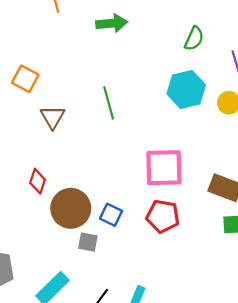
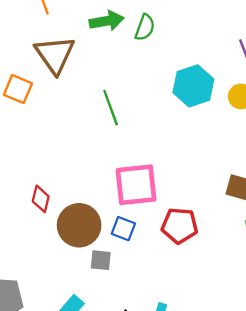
green semicircle: (194, 39) -> (145, 27), moved
brown triangle: (53, 117) -> (55, 55), moved, size x1.5
pink square: (164, 168) -> (136, 185), moved

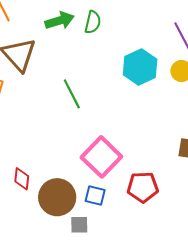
pink square: (136, 185) -> (101, 157), turned -33

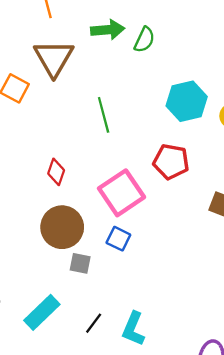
red diamond: (22, 179) -> (56, 172), moved
red pentagon: (143, 187) -> (171, 162), moved
blue square: (95, 196) -> (118, 239), moved

